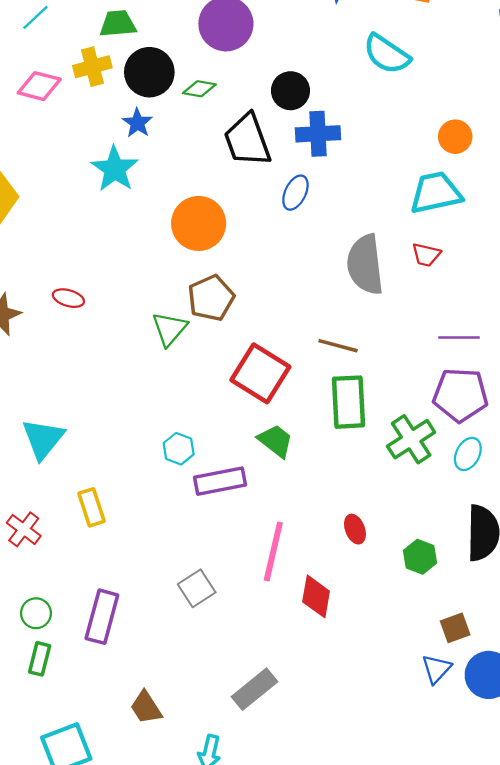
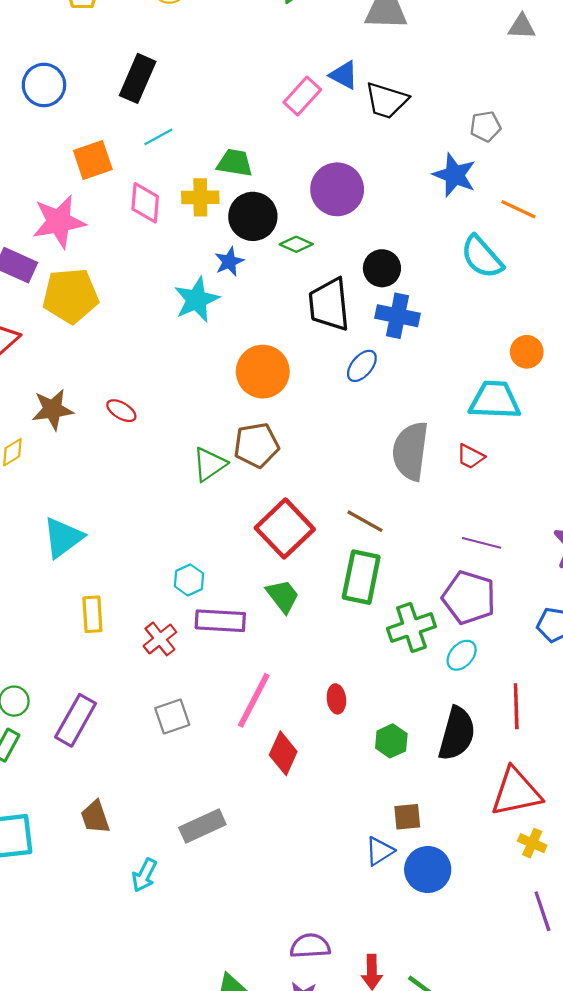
pink diamond: (39, 86) -> (145, 203), turned 66
red cross: (24, 529) -> (160, 639), moved

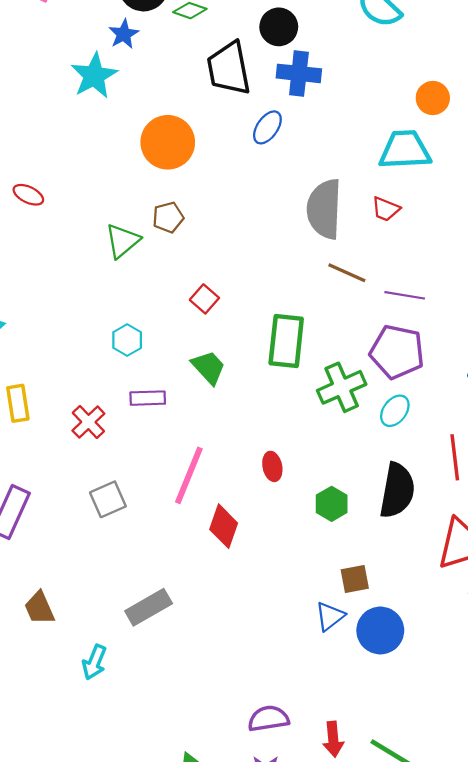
brown pentagon: (256, 445) -> (168, 217), size x0.7
brown line: (365, 521) -> (347, 273), moved
red square: (285, 529) -> (204, 299), size x0.5
cyan hexagon: (189, 580) -> (127, 340), moved
purple rectangle: (220, 621) -> (148, 398), size x0.7

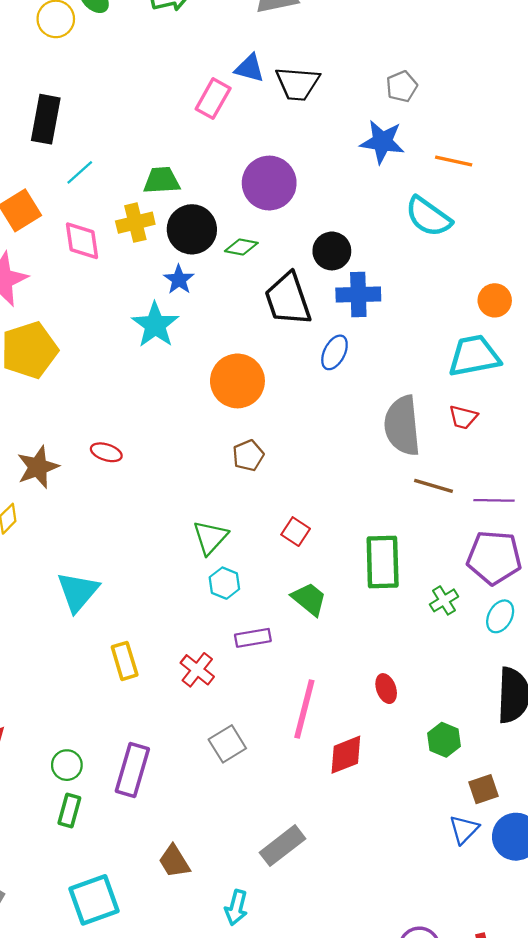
green triangle: (122, 241) -> (210, 537), moved
green cross: (342, 387) -> (444, 600), size x0.6
green hexagon: (332, 504) -> (444, 740), moved
red diamond: (224, 526) -> (346, 755), turned 57

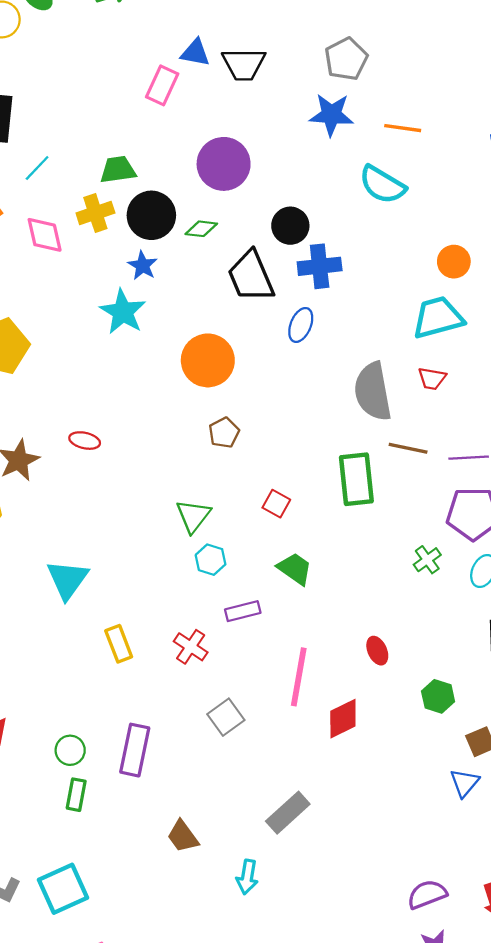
gray pentagon: (402, 86) -> (346, 59), size x1.4
green rectangle: (383, 562) -> (356, 479), moved
cyan square: (94, 900) -> (63, 889), moved

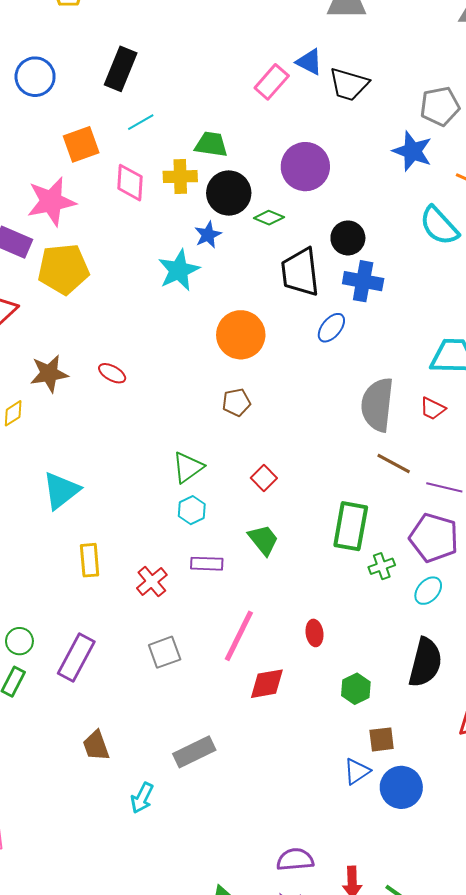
green rectangle: (356, 479) -> (351, 526), moved

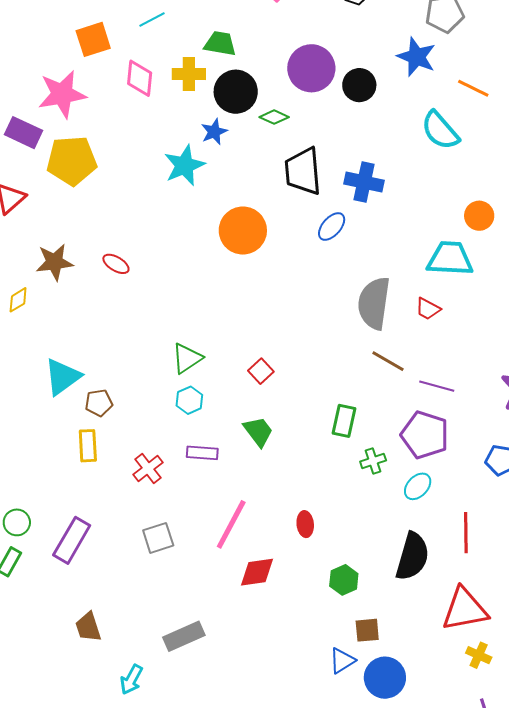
black circle: (348, 238) -> (359, 85), moved
brown pentagon: (236, 402) -> (99, 403), moved
green rectangle: (351, 526) -> (344, 421), size x0.7

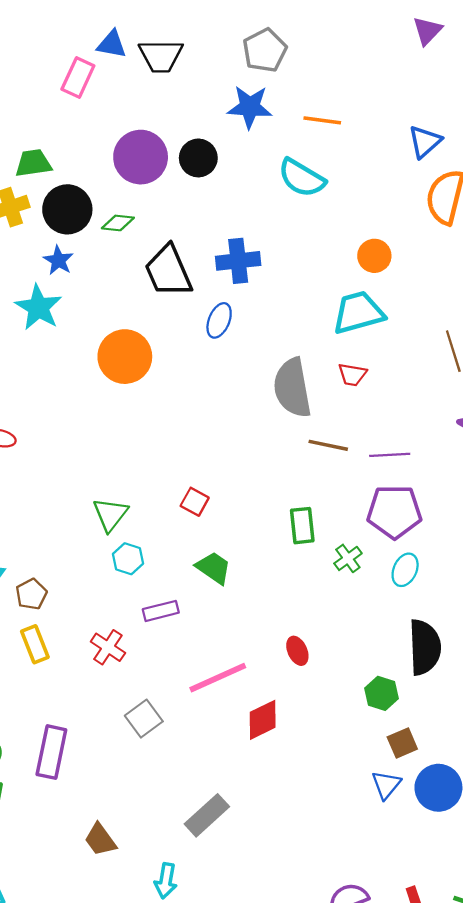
pink line: (231, 524) -> (218, 678), turned 56
green hexagon: (344, 580) -> (382, 693), moved

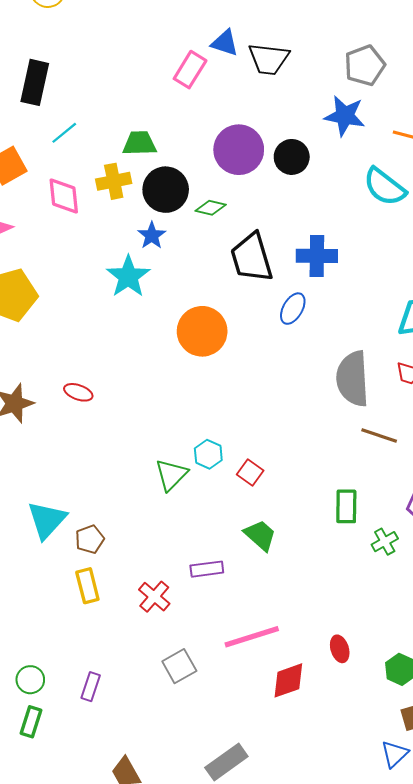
cyan hexagon: (128, 559) -> (208, 454), moved
red ellipse: (297, 651) -> (340, 649), moved
purple rectangle: (51, 752) -> (91, 687), size x0.6

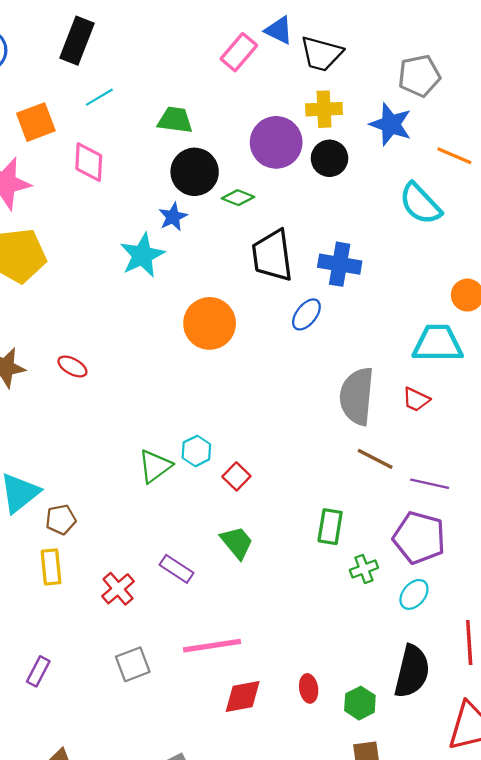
yellow cross: (114, 181) -> (324, 109), moved
purple rectangle: (207, 569) -> (177, 569), turned 32
red ellipse: (340, 649) -> (309, 688), moved

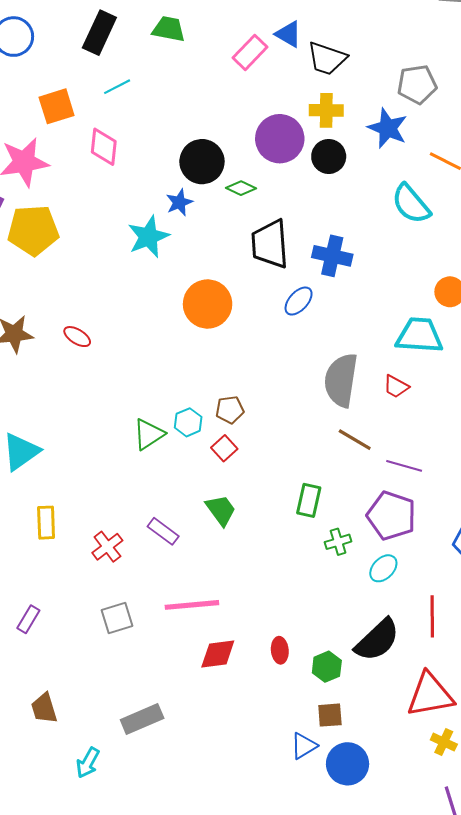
green trapezoid: (175, 120) -> (169, 29), moved
brown pentagon: (61, 520) -> (230, 410), moved
black semicircle: (412, 671) -> (377, 640), turned 30

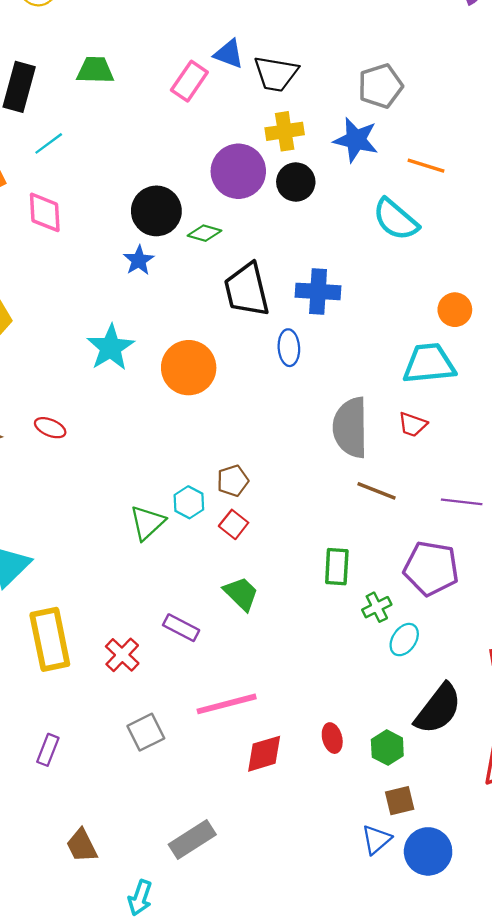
cyan star: (148, 237) -> (111, 348), moved
blue ellipse: (299, 301) -> (289, 348), turned -36
purple line: (404, 466) -> (462, 502), moved
yellow rectangle: (46, 523) -> (50, 639), size x1.6
cyan ellipse: (383, 568) -> (404, 640), moved

